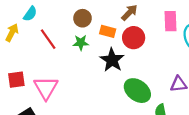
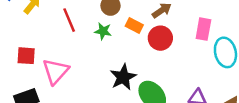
black star: (112, 60) -> (123, 77), moved

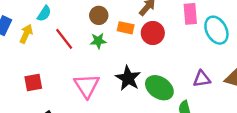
pink triangle: (56, 71) -> (87, 86), moved

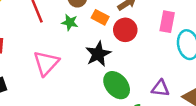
black star: (128, 78) -> (98, 54), moved

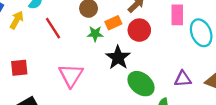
orange rectangle: (100, 17) -> (113, 23), turned -42
green star: (70, 22) -> (95, 34), moved

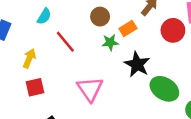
yellow arrow: (17, 20) -> (29, 58), moved
red circle: (139, 30) -> (173, 30), moved

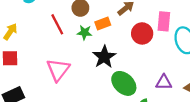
red line: (65, 42) -> (57, 24), moved

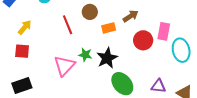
green star: (85, 32) -> (85, 55), moved

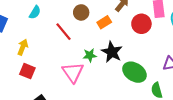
red square: (22, 51) -> (27, 71), turned 35

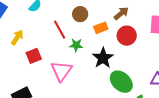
red circle: (141, 24) -> (127, 36), moved
green star: (90, 55) -> (76, 45), moved
red square: (27, 71) -> (34, 56), moved, turned 35

